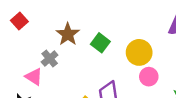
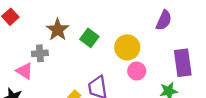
gray cross: (50, 58) -> (40, 53), turned 35

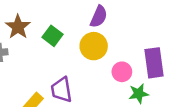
purple semicircle: (164, 20) -> (99, 17), moved
pink circle: (137, 71) -> (122, 72), moved

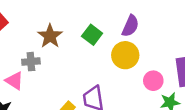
green square: (53, 36) -> (92, 35), moved

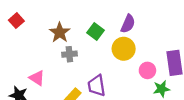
gray cross: (31, 62) -> (69, 54), moved
pink triangle: (14, 81) -> (37, 78), moved

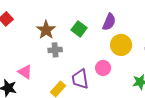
yellow circle: (124, 49) -> (121, 45), moved
pink circle: (147, 70) -> (103, 68), moved

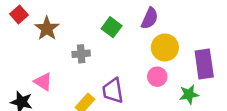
brown star: (46, 30) -> (47, 28), moved
pink circle: (103, 68) -> (157, 77), moved

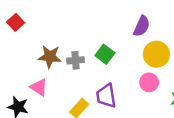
green square: (112, 27) -> (105, 54), moved
brown star: (47, 28) -> (50, 57), moved, turned -30

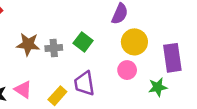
pink triangle: (39, 87) -> (23, 90), moved

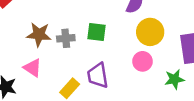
green square: (83, 42) -> (96, 32), turned -30
pink triangle: (23, 90) -> (33, 68), moved

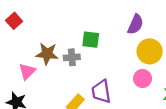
green square: (96, 32) -> (91, 40), moved
pink triangle: (33, 68) -> (27, 71), moved, turned 42

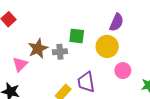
yellow circle: (150, 51) -> (107, 46), moved
brown star: (47, 54) -> (38, 49), turned -30

